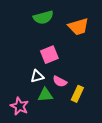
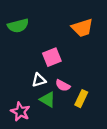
green semicircle: (43, 17) -> (18, 26), moved
green triangle: (45, 95) -> (48, 100), turned 35

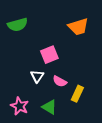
white triangle: (39, 80) -> (37, 76), turned -40
green triangle: (48, 100) -> (49, 107), moved

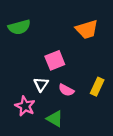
yellow rectangle: (77, 94) -> (97, 87), moved
pink star: (20, 106) -> (25, 106), moved

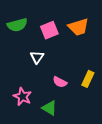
pink square: (55, 60) -> (49, 30), moved
white triangle: (41, 84) -> (37, 57), moved

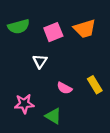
yellow rectangle: (88, 79) -> (95, 85), turned -56
pink star: (22, 97) -> (24, 104), turned -30

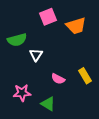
green semicircle: (19, 27) -> (17, 40), moved
pink square: (53, 32) -> (48, 17), moved

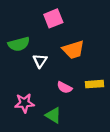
orange trapezoid: (76, 26) -> (73, 50), moved
yellow rectangle: (85, 76) -> (95, 84), turned -63

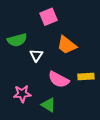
orange trapezoid: (73, 50) -> (67, 45), turned 55
pink semicircle: (64, 87) -> (59, 80), size x1.5

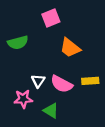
white triangle: (36, 55) -> (38, 81), moved

